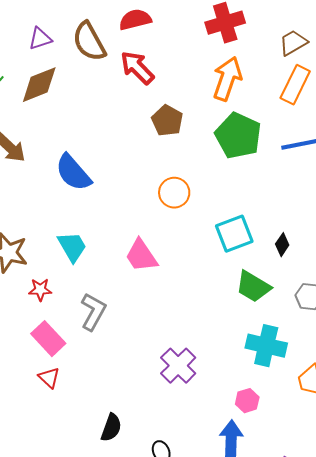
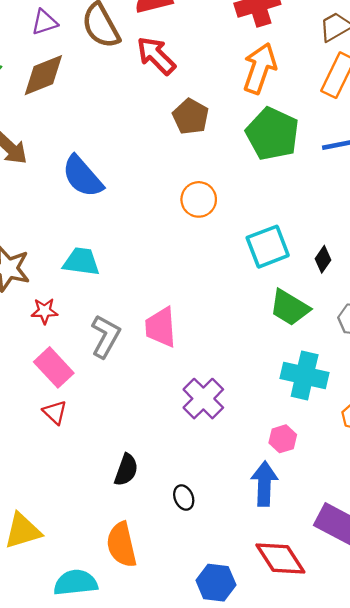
cyan trapezoid: (72, 247) -> (81, 262), turned -52
pink trapezoid: (141, 256) -> (161, 327), moved, turned 30

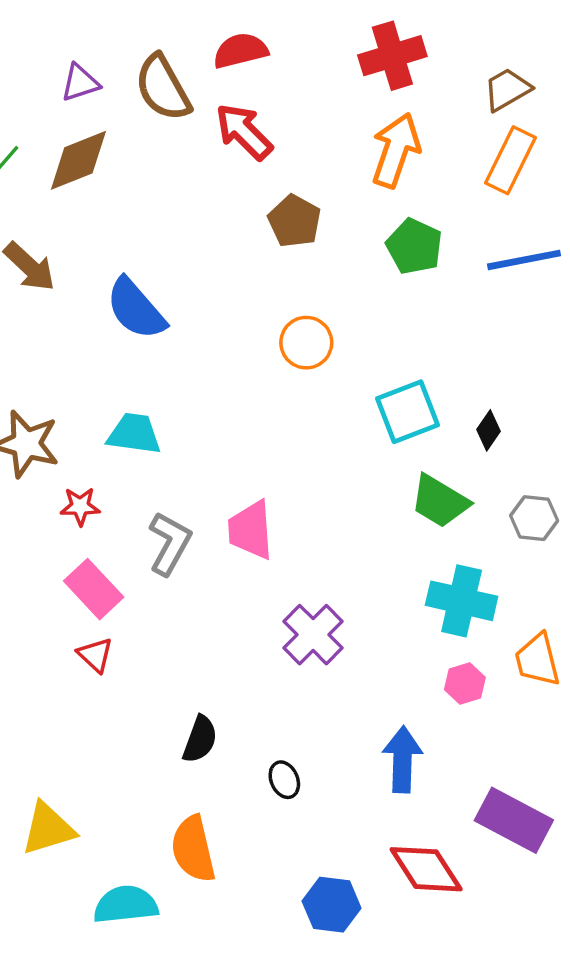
green pentagon: (272, 134) -> (414, 246), size x0.7
pink hexagon: (283, 439) -> (465, 684), moved

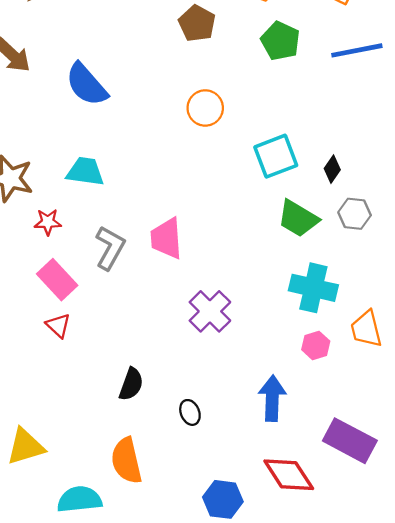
gray hexagon: (534, 518) -> (355, 214), moved

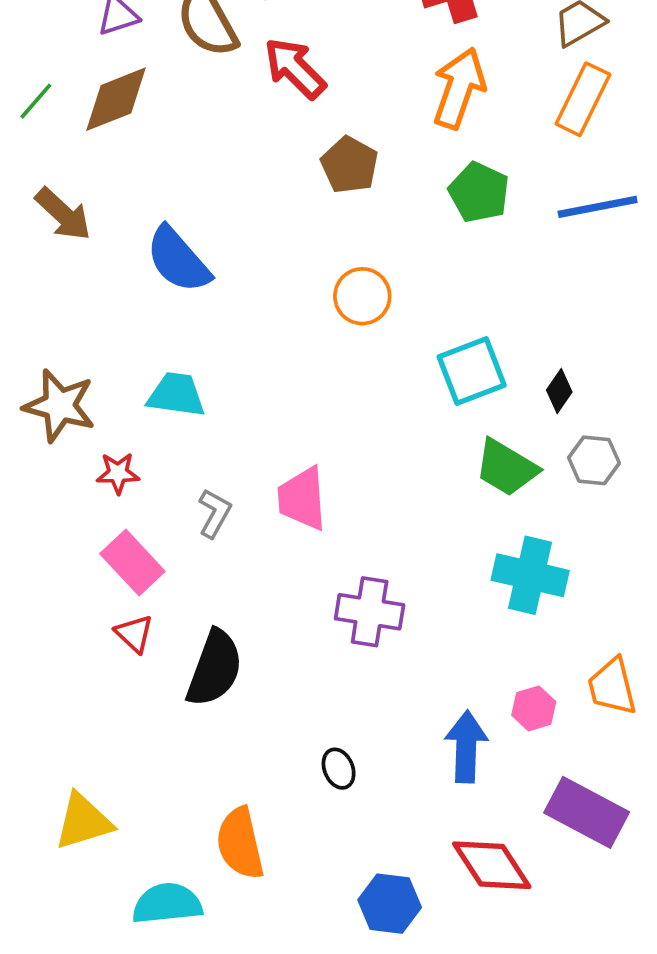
gray L-shape: (110, 248) -> (215, 513), size x0.7
purple cross: (210, 311) -> (370, 612), turned -36
orange trapezoid: (366, 329) -> (612, 687), moved
pink hexagon: (316, 345) -> (534, 708), moved
black semicircle: (131, 384) -> (215, 668), moved, size x1.5

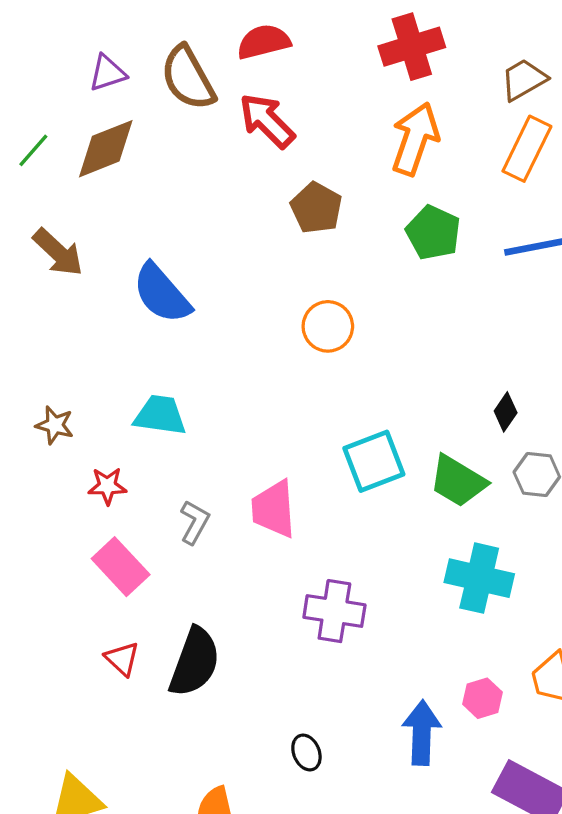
cyan square: (472, 371) -> (374, 461), moved
brown star: (60, 406) -> (55, 425), size x0.6
red triangle: (134, 634) -> (122, 659), moved

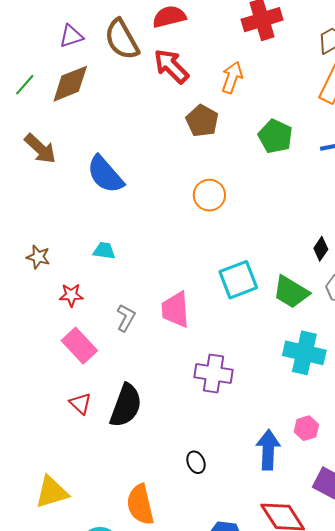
orange arrow: (415, 139) -> (232, 77), moved, size x0.7
cyan trapezoid: (160, 415) -> (104, 251), size x0.7

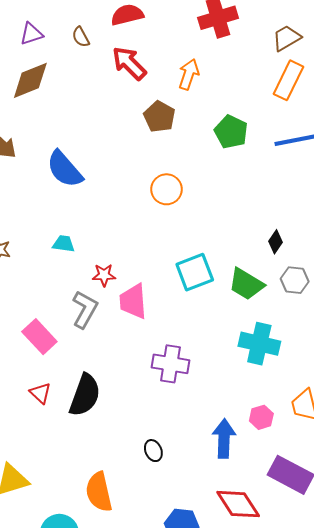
brown semicircle: (122, 39) -> (81, 37), size x0.5
red star: (71, 295) -> (104, 275), moved
gray L-shape: (126, 318) -> (85, 309), size x1.4

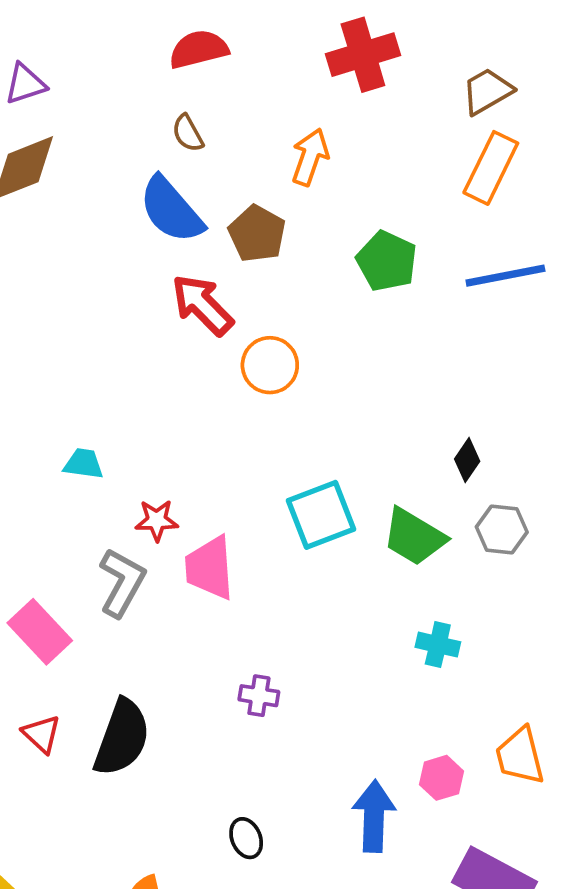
brown semicircle: (81, 37) -> (188, 133), moved
red arrow: (129, 63) -> (202, 305), moved
blue semicircle: (65, 169) -> (171, 210), moved
cyan cross: (259, 344) -> (438, 645), size x0.6
purple cross: (171, 364) -> (259, 696), moved, size x0.6

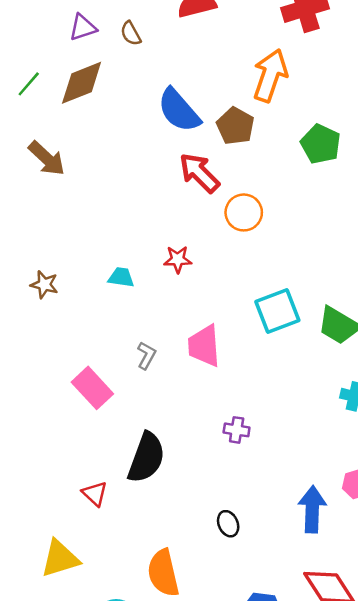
brown semicircle: (188, 133) -> (131, 33), moved
orange arrow: (310, 157) -> (270, 76), size x1.4
red star: (157, 520) -> (178, 259), moved
gray L-shape: (122, 582) -> (146, 355), size x0.6
red triangle: (42, 734) -> (95, 494), moved

